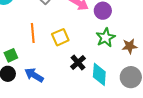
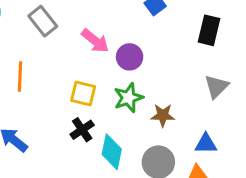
yellow square: (60, 37) -> (83, 93), moved, turned 30

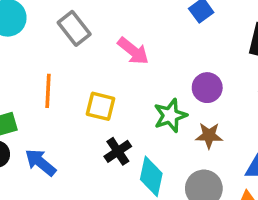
purple circle: (130, 57) -> (207, 88), moved
yellow square: (83, 93) -> (101, 106), moved

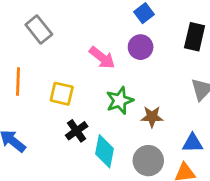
pink arrow: (133, 51) -> (102, 58), moved
purple circle: (207, 88) -> (141, 47), moved

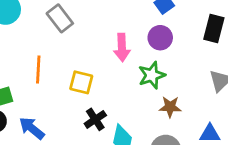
pink arrow: (102, 58) -> (122, 47), turned 48
green star: (120, 101) -> (152, 75), moved

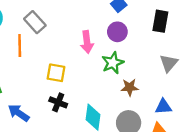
orange line: (38, 70) -> (20, 46), moved
black cross: (95, 119) -> (58, 102), moved, turned -30

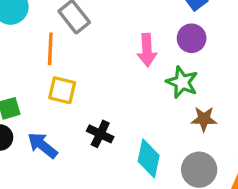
green star: (113, 63) -> (182, 82), turned -30
yellow square: (56, 73) -> (62, 90), moved

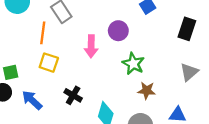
purple circle: (192, 38) -> (118, 31), moved
pink arrow: (147, 50) -> (91, 46), moved

